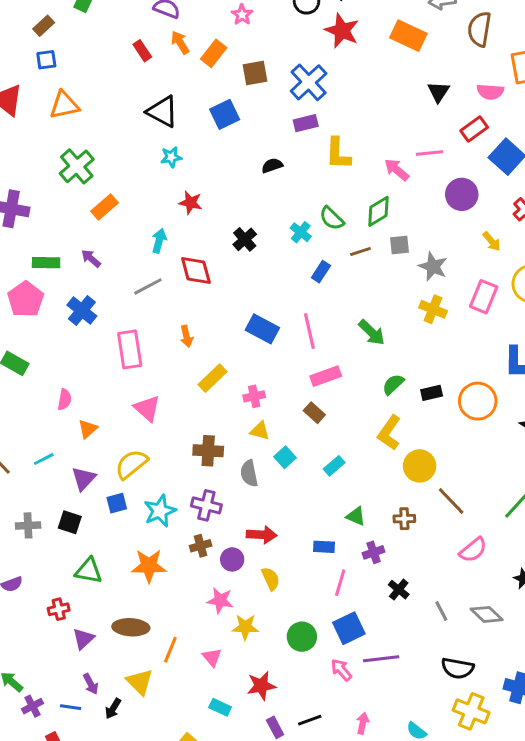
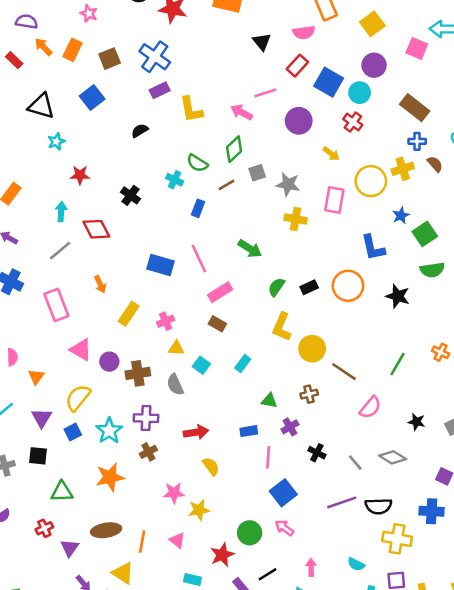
purple circle: (232, 559) -> (109, 362), moved
green circle: (302, 637) -> (250, 533), moved
purple line: (381, 659) -> (342, 502), moved

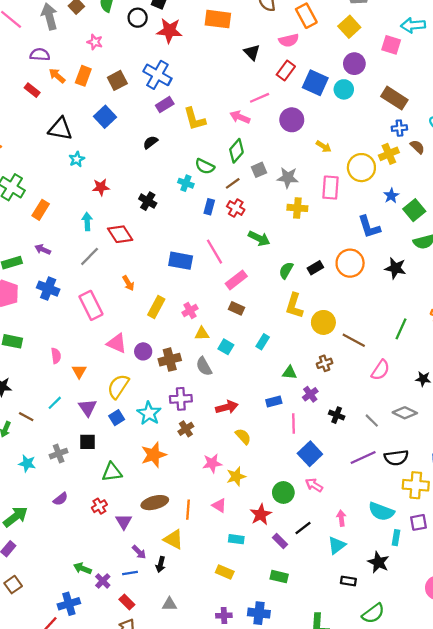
red cross: (353, 122) -> (236, 208), moved
cyan semicircle: (356, 564) -> (381, 512), size x1.6

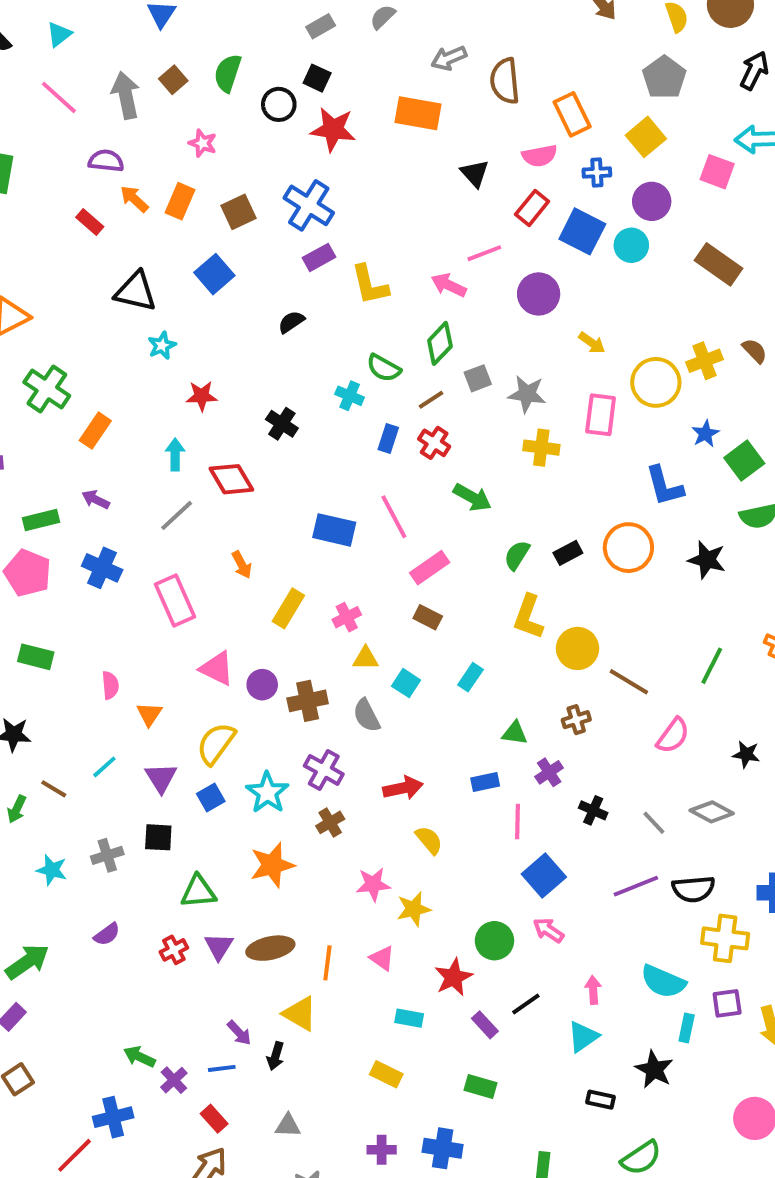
blue cross: (399, 128) -> (597, 172), moved
purple cross: (181, 399) -> (324, 770), turned 30
purple triangle: (124, 521) -> (219, 946), moved

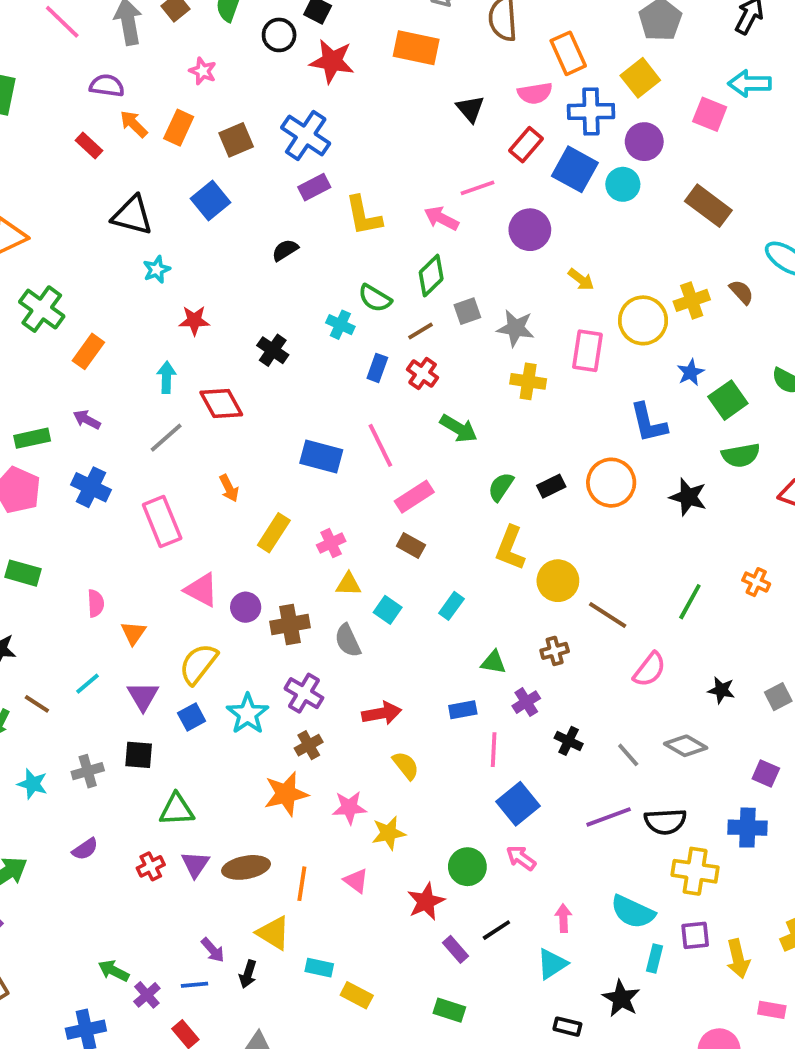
blue cross: (597, 172) -> (591, 111), size x1.6
orange star: (272, 865) -> (286, 794), moved
cyan rectangle: (409, 1018) -> (319, 968), moved

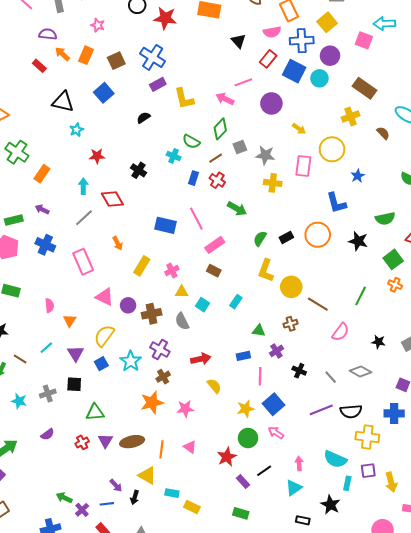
yellow cross: (692, 300) -> (351, 116), moved
green square: (728, 400) -> (393, 259), moved
yellow star: (389, 833) -> (246, 409), moved

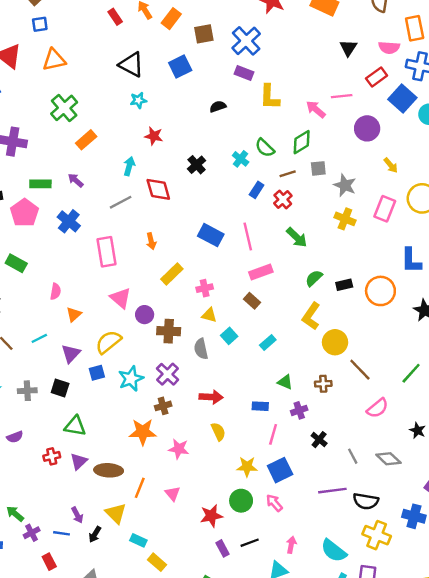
purple rectangle: (158, 84) -> (244, 73), turned 35

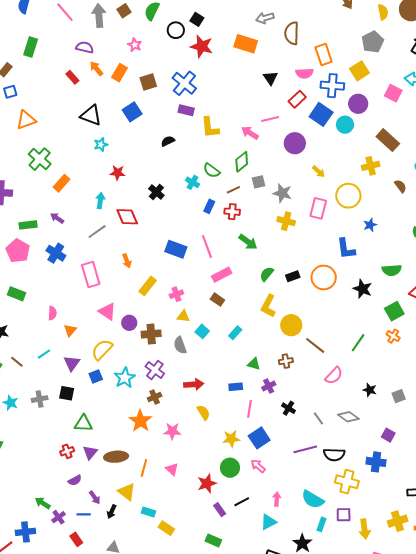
red cross: (283, 199) -> (232, 212), turned -35
orange star: (143, 432) -> (140, 421), turned -30
purple semicircle: (15, 437) -> (75, 480), moved

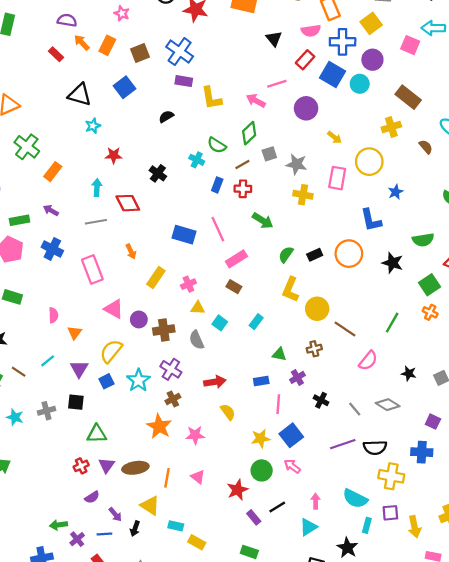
gray line: (97, 232) -> (96, 222), turned 30
green arrow: (43, 503) -> (59, 525), turned -35

